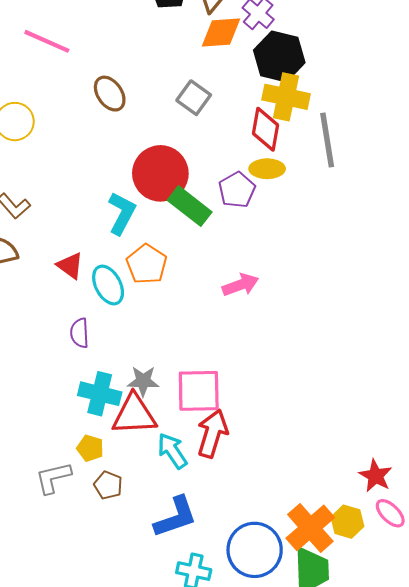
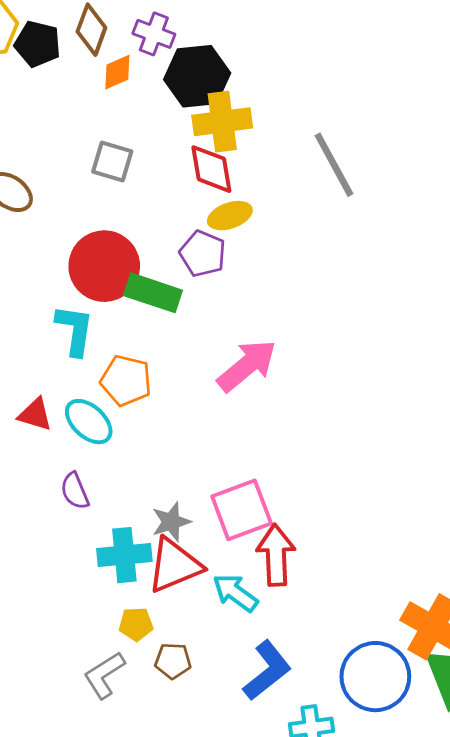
orange diamond: (221, 33) -> (117, 72), size x0.7
gray line: (327, 140) -> (334, 165), moved
pink arrow: (240, 285) -> (247, 366), size x1.4

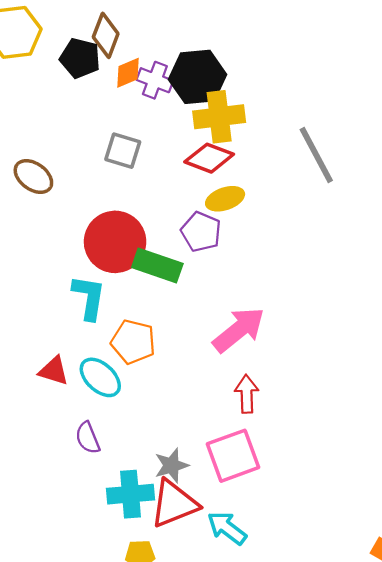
purple cross: (154, 34) -> (155, 80), moved
black pentagon: (38, 44) -> (80, 58), moved
red diamond: (211, 169) -> (209, 158), turned -60
red arrow: (276, 555) -> (247, 394), moved, size x0.7

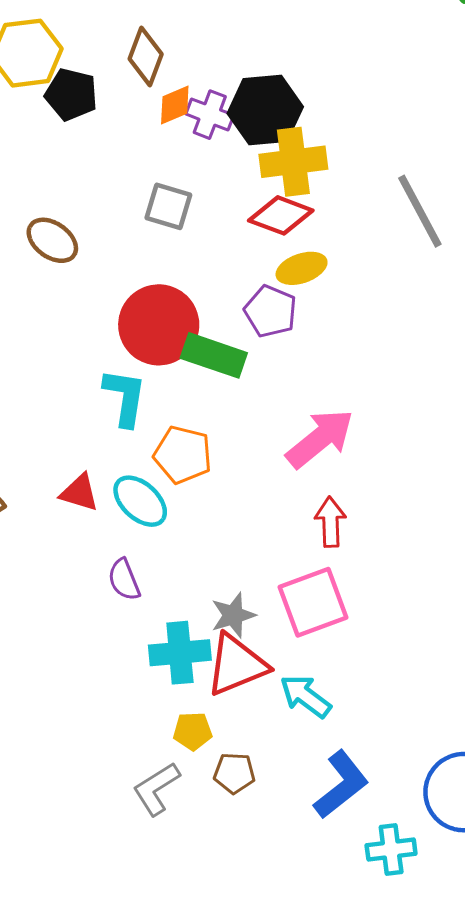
black pentagon: (80, 58) -> (71, 94), moved

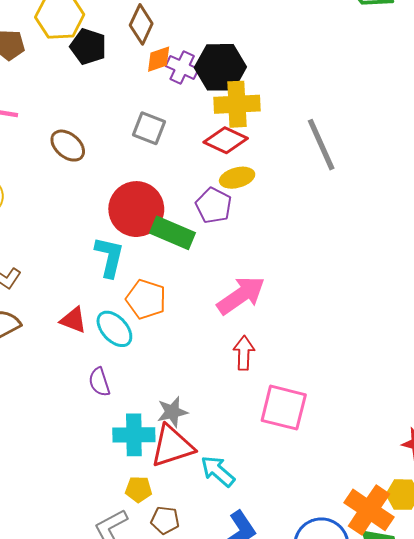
pink square: (313, 602) -> (284, 408), moved, turned 30

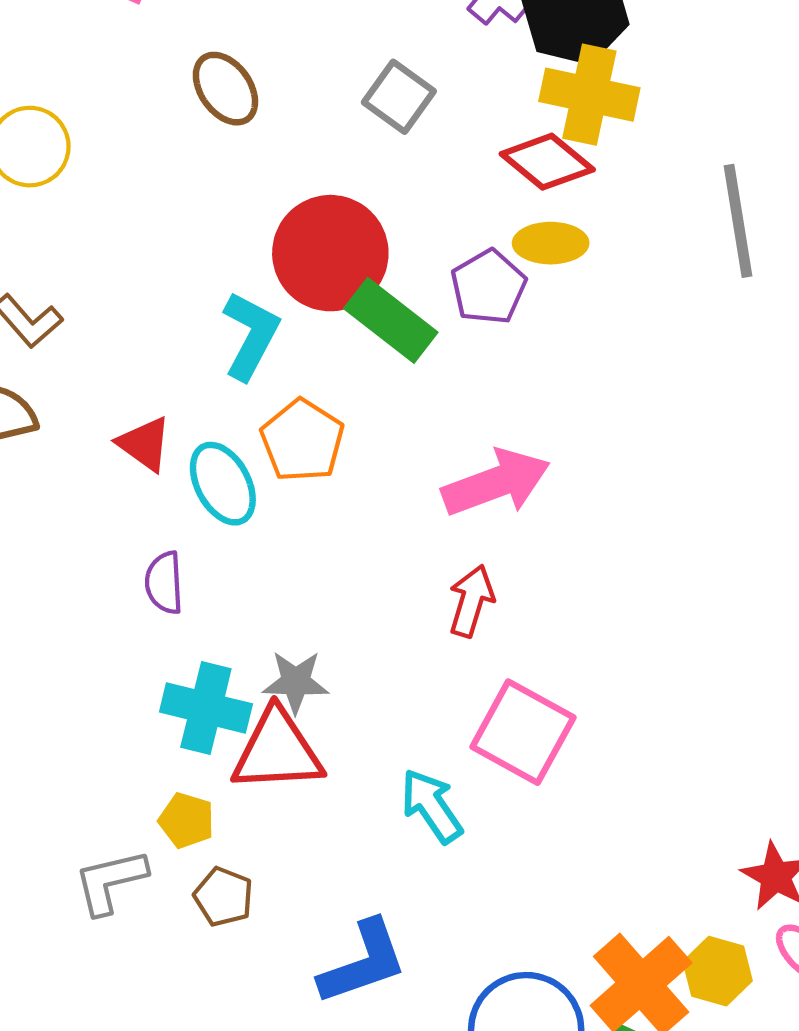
cyan arrow: (218, 471) -> (432, 806), moved

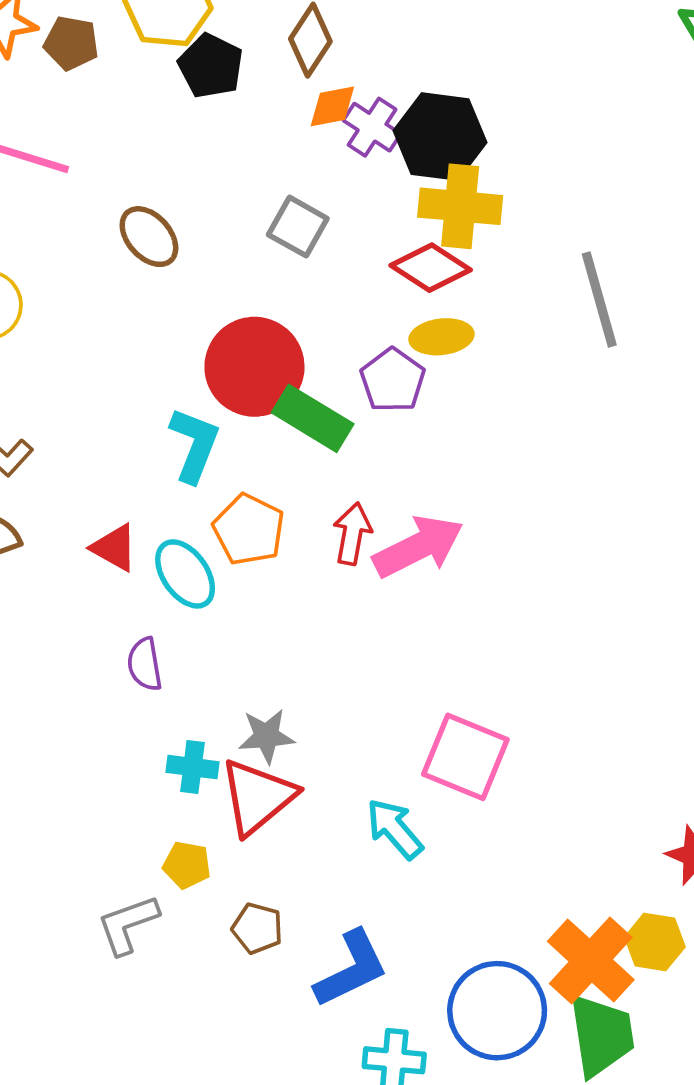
red arrow: (471, 601) -> (352, 534), moved
cyan cross: (206, 708) -> (192, 767), size x0.7
red triangle: (277, 751) -> (257, 797), turned -30
brown pentagon: (224, 897) -> (257, 928), moved

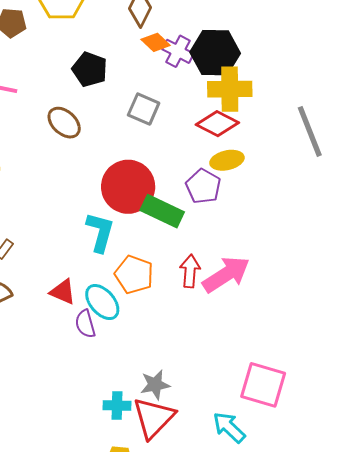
black pentagon: (211, 66) -> (90, 69), moved
orange diamond: (332, 106) -> (156, 42), turned 60
purple semicircle: (145, 664) -> (85, 324), moved

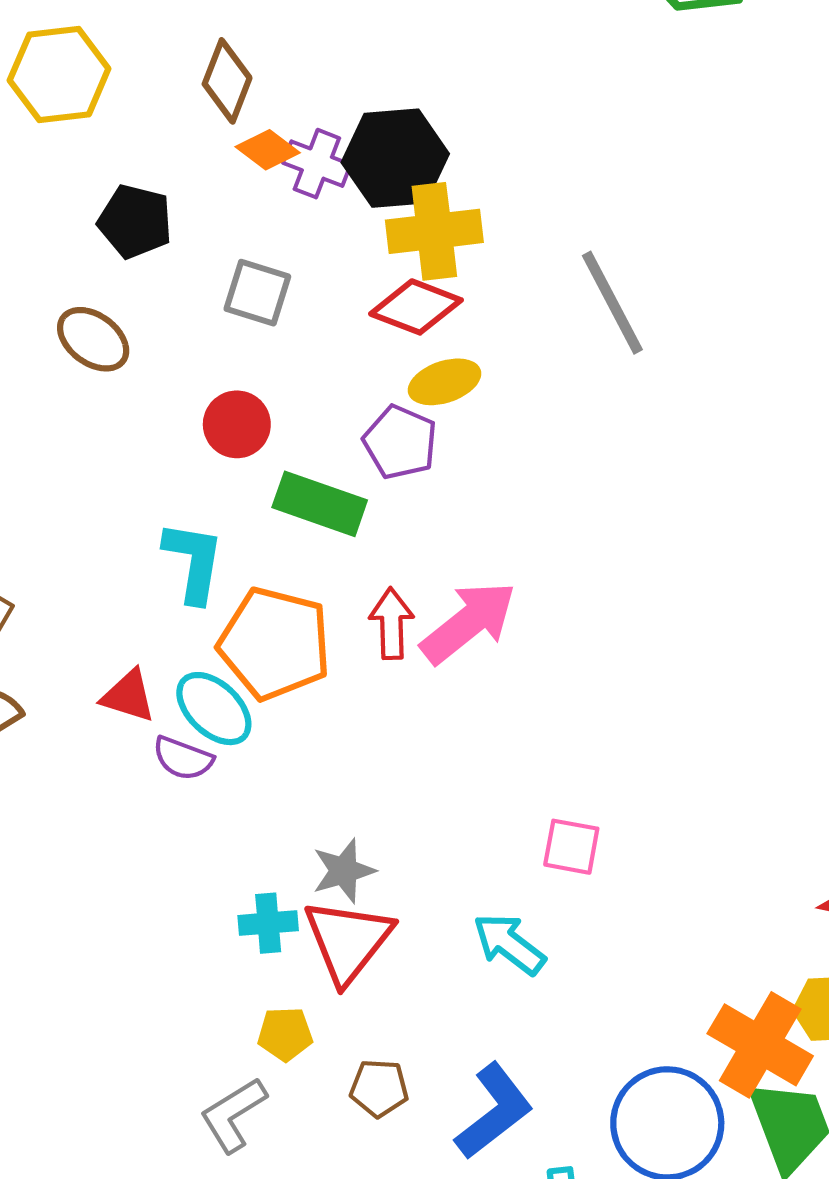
red circle: (128, 187) -> (237, 424), moved, size x0.6
orange pentagon: (134, 275) -> (275, 644), size x1.4
purple semicircle: (85, 324) -> (183, 758), turned -48
pink square: (263, 385) -> (571, 847), size x0.6

